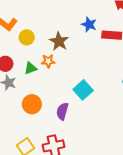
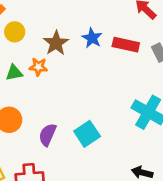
blue star: (89, 24) -> (92, 38), moved
cyan square: (83, 90) -> (87, 134), moved

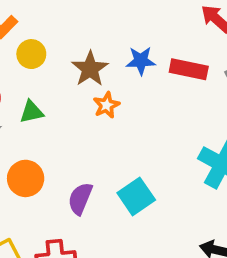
blue star: (92, 38) -> (141, 61), turned -30
orange star: (38, 67) -> (106, 105), moved, turned -30

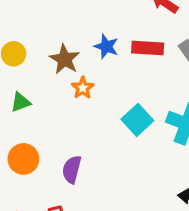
blue star: (141, 61) -> (106, 46), turned 30
cyan square: (136, 196) -> (137, 120), moved

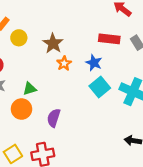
blue star: (106, 46) -> (94, 63), moved
green triangle: (21, 102) -> (30, 89), moved

